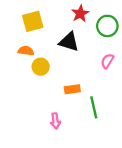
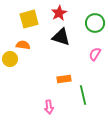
red star: (80, 14) -> (59, 13), moved
yellow circle: (41, 67) -> (10, 59), moved

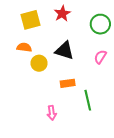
black triangle: (61, 37) -> (64, 50), moved
yellow circle: (10, 59) -> (39, 63), moved

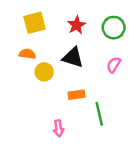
red star: (62, 13) -> (76, 25), moved

